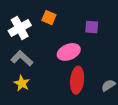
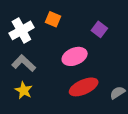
purple square: (92, 27) -> (99, 29), turned 32
red ellipse: (77, 80) -> (84, 87), turned 60

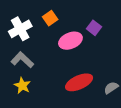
orange square: (53, 19) -> (50, 18), turned 32
pink ellipse: (75, 56) -> (70, 41), moved

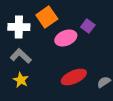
orange square: (50, 18) -> (47, 17), size x1.5
white cross: (20, 29) -> (19, 27), turned 30

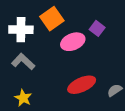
yellow star: (21, 80) -> (23, 98), moved

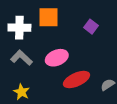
orange square: (52, 19) -> (48, 17), turned 35
pink ellipse: (73, 42) -> (57, 58), moved

